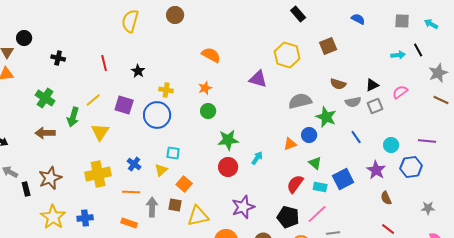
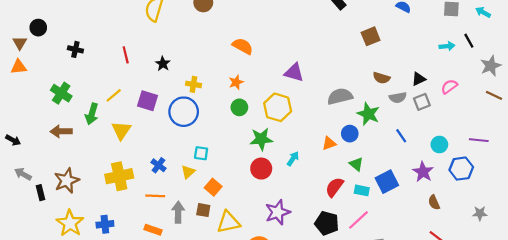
yellow hexagon: (287, 55) -> (278, 107), moved

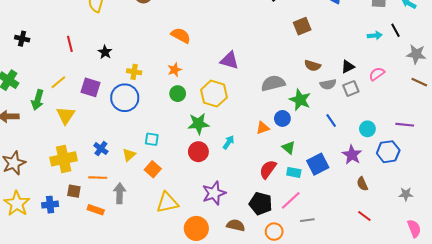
gray star: (491, 66) -> (416, 54), turned 30
cyan square: (201, 153) -> (152, 139), moved
brown square: (203, 210) -> (74, 191), moved

